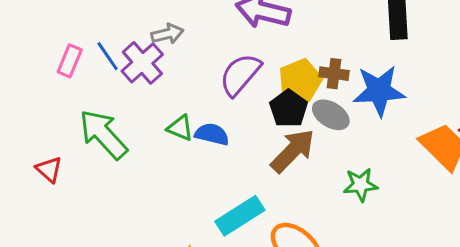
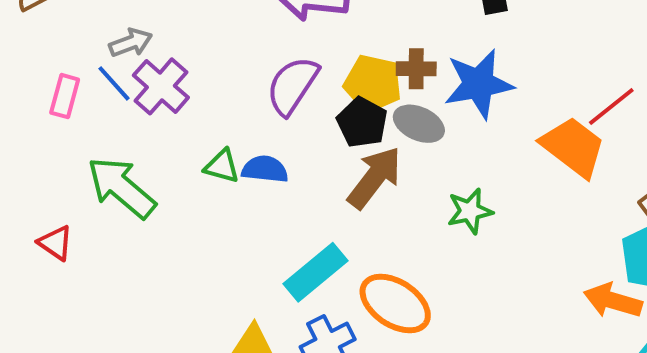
gray arrow: (167, 34) -> (131, 43), moved
yellow pentagon: (300, 80) -> (373, 83), turned -30

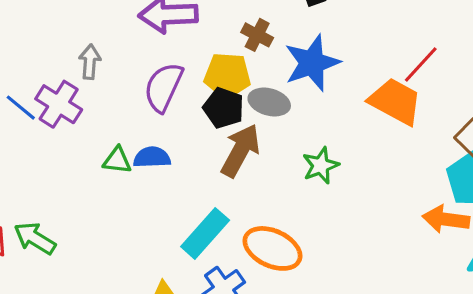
gray arrow: (131, 43) -> (90, 62), moved, turned -56
brown cross: (416, 69) -> (257, 35), moved, turned 36
green arrow: (121, 188) -> (35, 238), moved, size x0.7

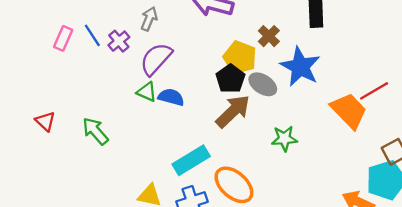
blue star: (312, 63) -> (300, 67), turned 30
purple semicircle: (163, 87) -> (156, 59), moved
purple cross: (59, 104) -> (119, 41), size x0.7
green arrow: (35, 238) -> (95, 131), moved

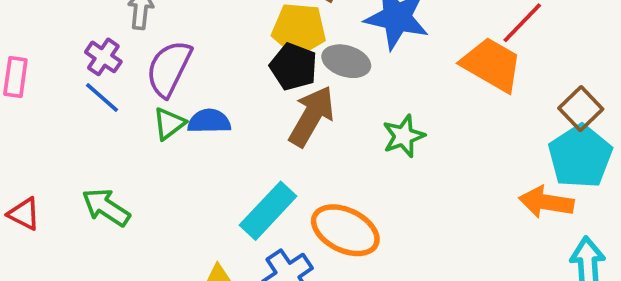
blue line: (92, 35) -> (102, 97), moved
green triangle: (147, 92) -> (169, 124), turned -45

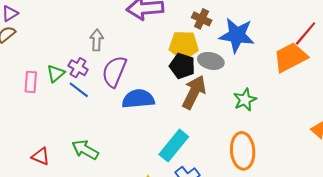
orange trapezoid: (492, 65) -> (290, 57), turned -54
blue semicircle: (209, 121) -> (138, 99), size x1.4
green triangle: (169, 124) -> (56, 74), moved
orange ellipse: (345, 230) -> (243, 151), moved, turned 63

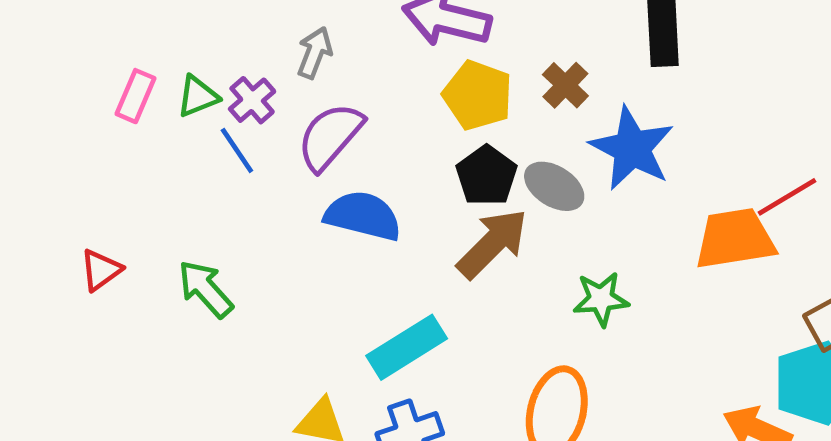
yellow pentagon: (184, 45) -> (478, 95), moved
red triangle: (41, 156) -> (101, 270), turned 42

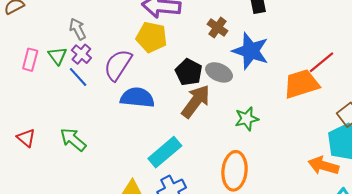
gray arrow: (315, 53) -> (78, 29), moved, turned -40
yellow pentagon: (478, 95) -> (152, 37), moved
green triangle: (198, 96) -> (57, 56), turned -36
red triangle: (101, 270) -> (26, 138), turned -36

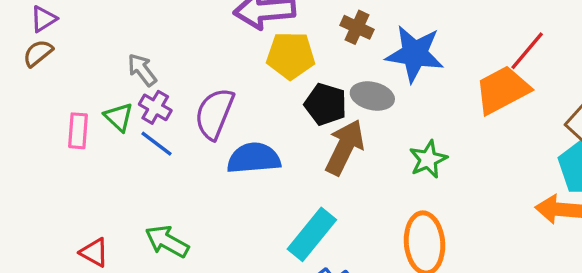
yellow pentagon: (152, 37) -> (291, 56), moved

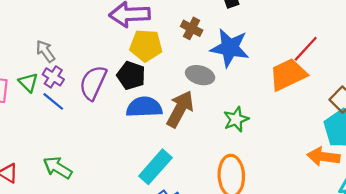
black pentagon: (326, 104) -> (131, 75), moved
blue semicircle: (254, 158) -> (144, 107), moved

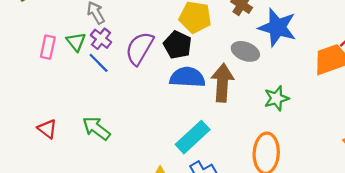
brown arrow: (180, 109) -> (222, 83), turned -30

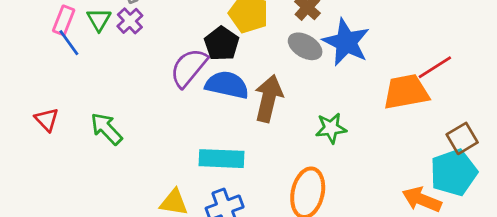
purple semicircle: (140, 48) -> (189, 68), moved
gray ellipse: (245, 51) -> (305, 46), moved
blue line: (99, 63) -> (69, 43), moved
cyan rectangle: (193, 137) -> (222, 159), turned 36

